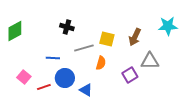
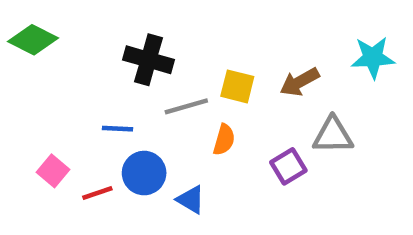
black cross: (67, 27) -> (149, 60), size x1.5
green diamond: (15, 31) -> (33, 40), moved, turned 55
brown arrow: (135, 37) -> (300, 82), turned 36

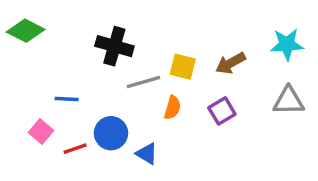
blue line: (117, 129) -> (67, 99), moved
gray triangle: (333, 135) -> (289, 101), moved
purple square: (288, 166) -> (222, 111), moved

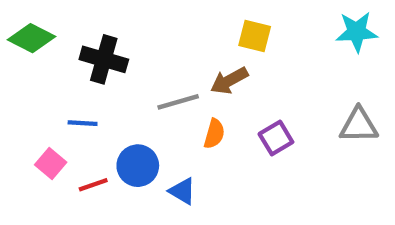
cyan star: (287, 44) -> (357, 32), moved
black cross: (114, 46) -> (104, 59), moved
brown arrow: (231, 63) -> (229, 81), moved
yellow square: (183, 67) -> (255, 36), moved

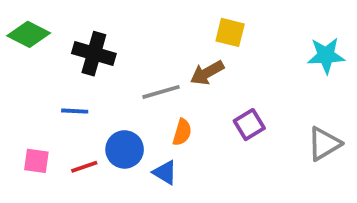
cyan star: (357, 32) -> (326, 55), moved
gray triangle: (359, 125) -> (324, 144), moved, turned -30
orange semicircle: (214, 134) -> (182, 132), moved
pink square: (51, 164) -> (36, 161), moved, turned -32

